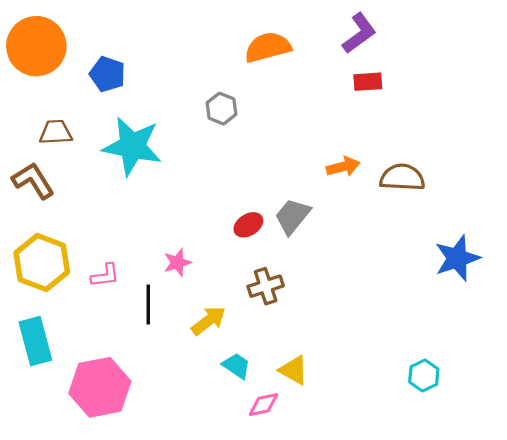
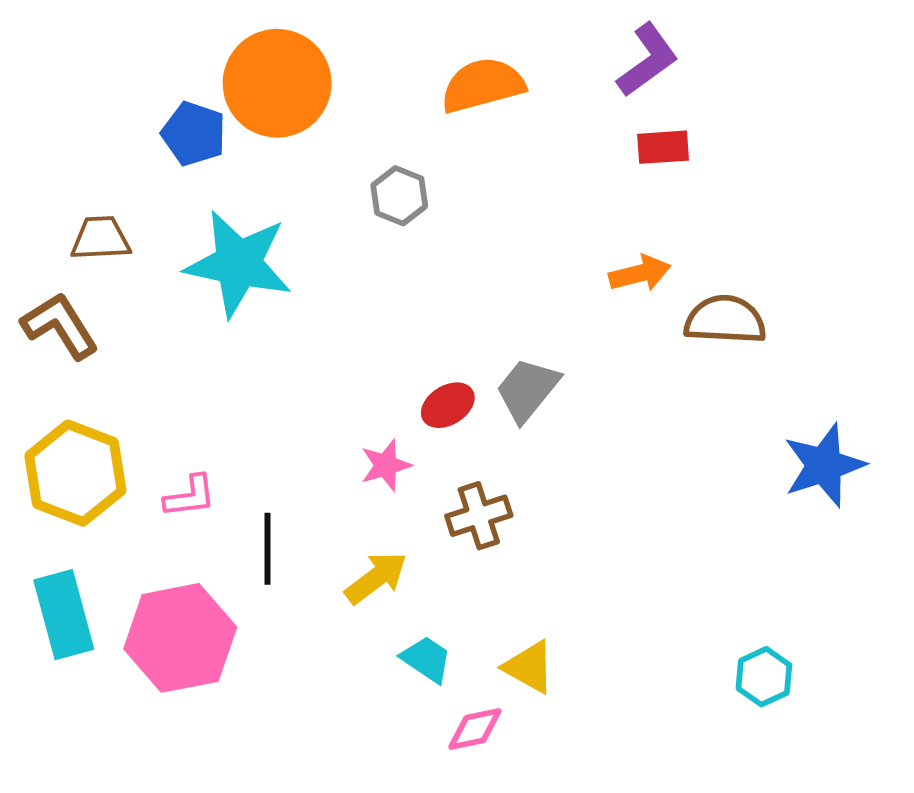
orange circle: (36, 46) -> (277, 83), moved
orange arrow: (343, 167) -> (640, 273), moved
pink star: (177, 262) -> (386, 465), moved
pink hexagon: (100, 387) -> (180, 638), moved

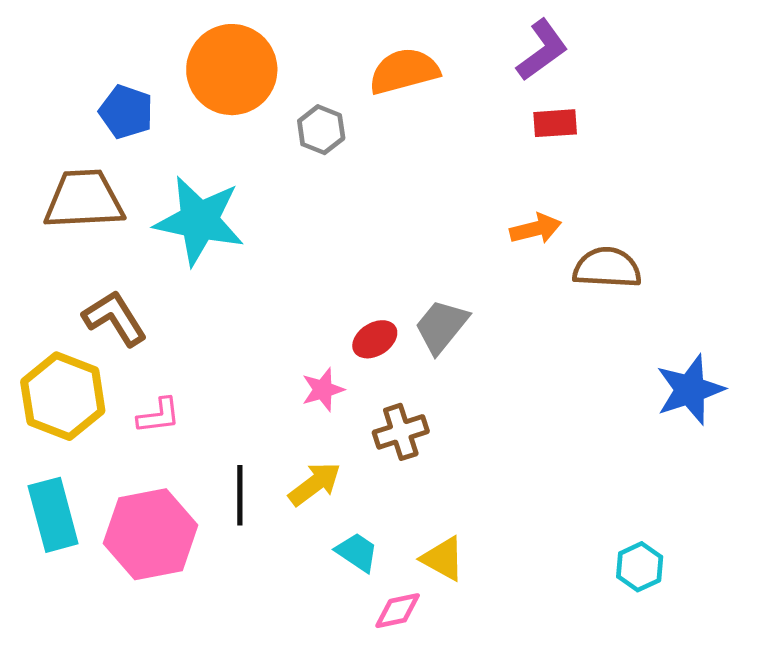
blue pentagon: (194, 134) -> (126, 112), moved
gray hexagon: (399, 196) -> (321, 130), moved
brown trapezoid: (101, 238) -> (84, 200), size x1.6
brown L-shape: (60, 326) -> (115, 318), moved
black line: (267, 549) -> (240, 495), moved

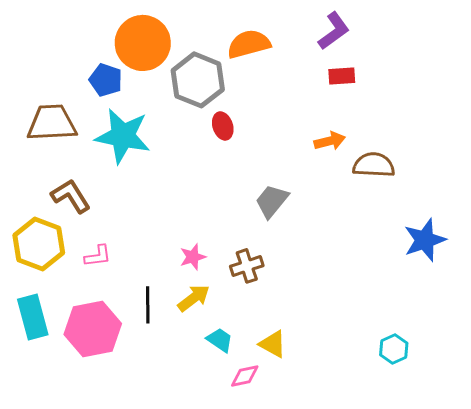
blue pentagon: (126, 112) -> (106, 80), moved
gray hexagon: (321, 130) -> (198, 80), size x1.8
red ellipse: (375, 339) -> (223, 126), moved, turned -76
pink star: (323, 390) -> (193, 257), moved

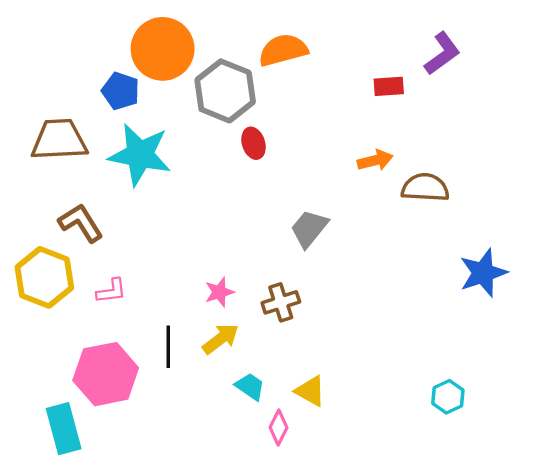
purple L-shape: (334, 31) -> (442, 53), moved
cyan rectangle: (33, 317) -> (64, 429), moved
pink diamond: (245, 376) -> (279, 427), turned -52

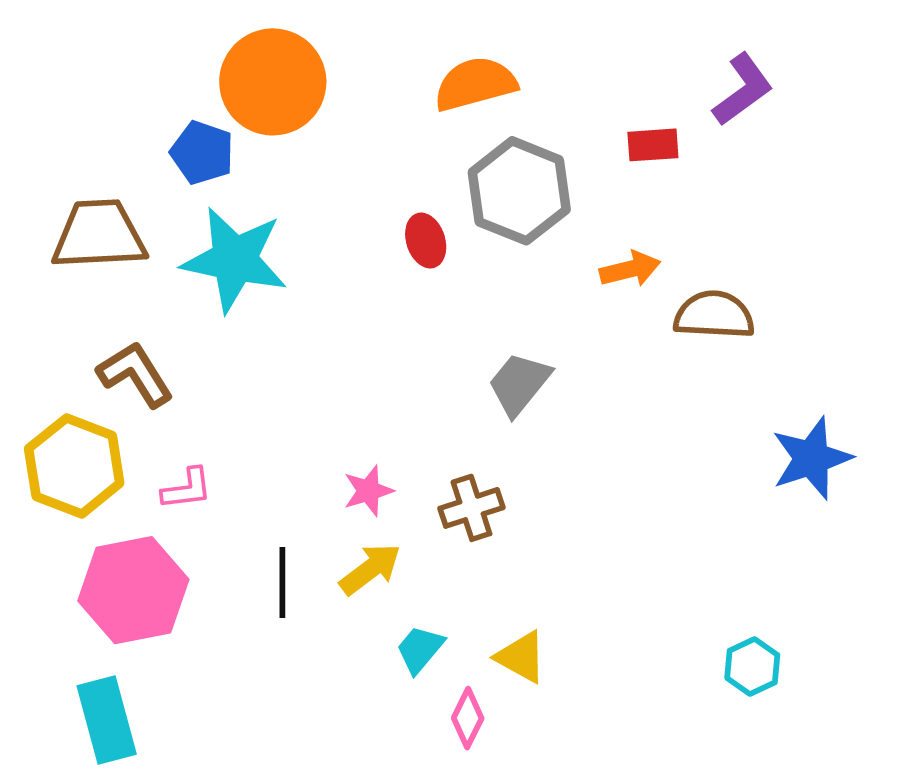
gray hexagon: (225, 91) -> (519, 191), moved
pink hexagon: (106, 374) -> (133, 590), moved
cyan trapezoid: (250, 387) -> (420, 649), turned -84

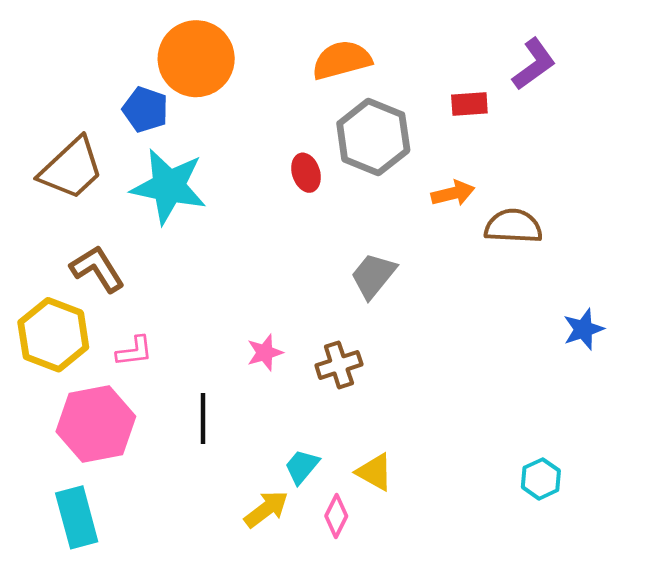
brown trapezoid: (99, 235) -> (71, 169), turned 140
blue star: (812, 458) -> (583, 329), size x0.7
yellow arrow: (370, 569) -> (266, 509), moved

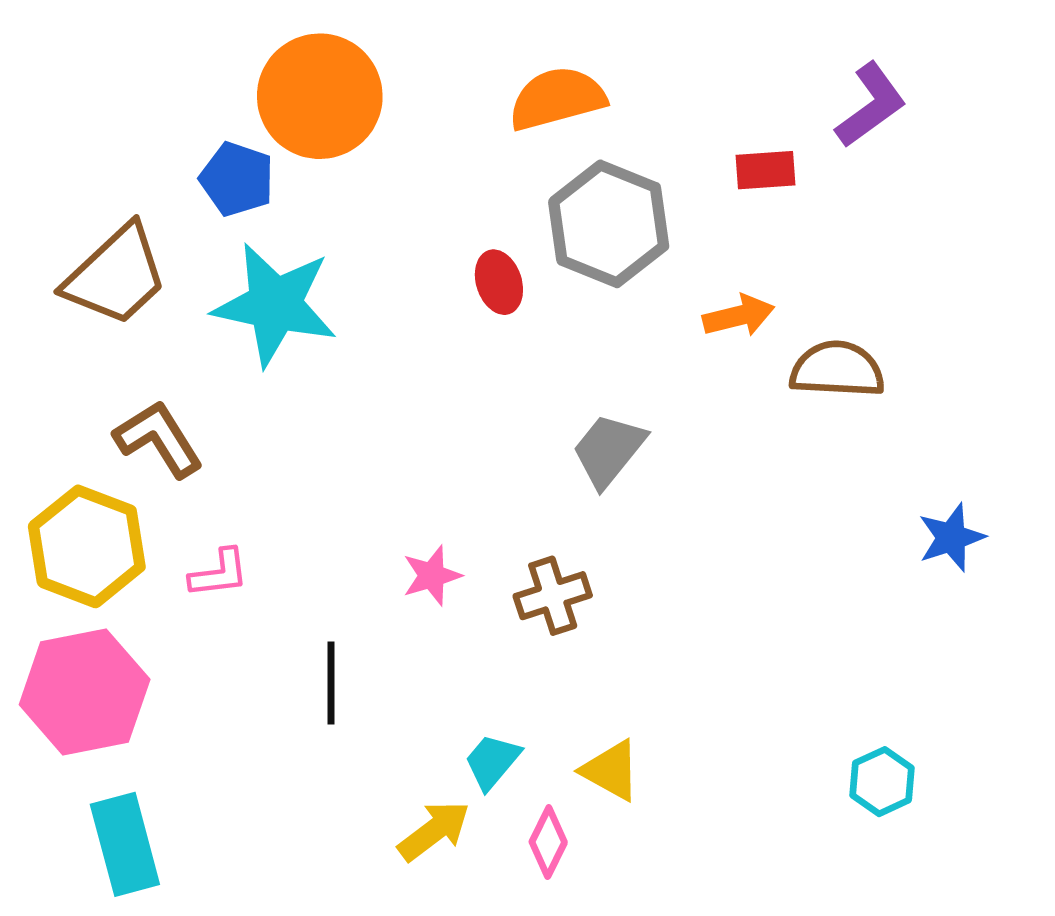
pink hexagon: (96, 424) -> (85, 692), moved

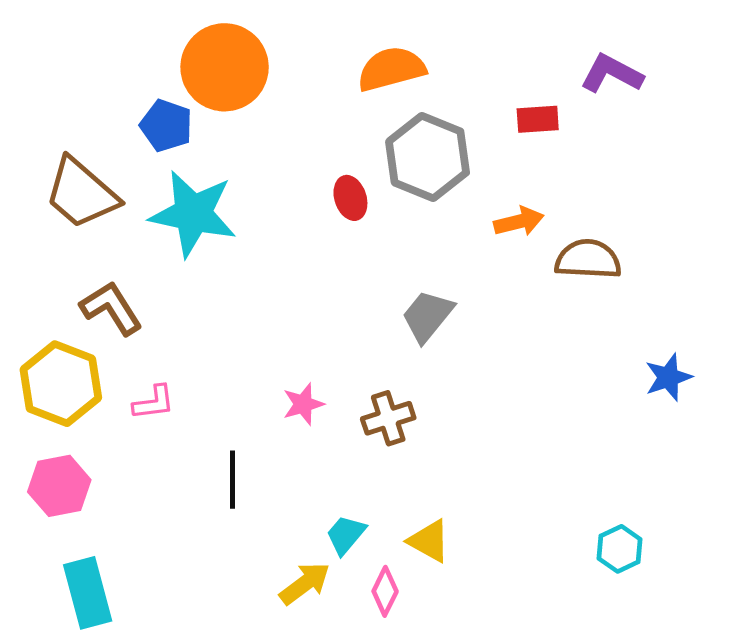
purple L-shape: (871, 105) -> (612, 74), turned -116
brown trapezoid: (116, 275) -> (81, 193), turned 84
pink hexagon: (85, 692) -> (59, 486), size x0.7

